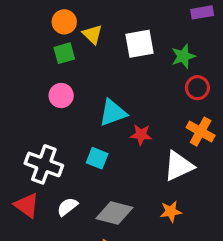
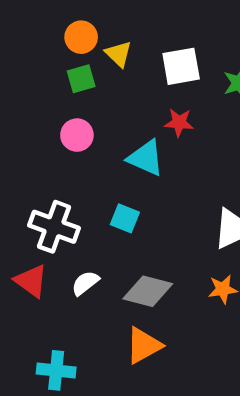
cyan triangle: (113, 113) -> (146, 158), turned 44
red star: (141, 135) -> (179, 123), moved

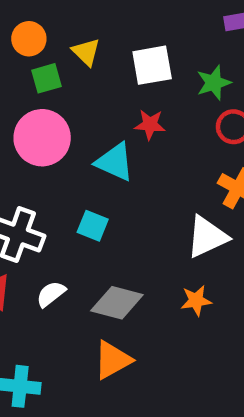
orange circle: (81, 37) -> (29, 39), moved
pink circle: (77, 135) -> (42, 138), size x1.6

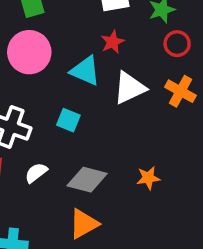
red star: (150, 125) -> (113, 42), turned -30
white triangle: (207, 237) -> (130, 88), moved

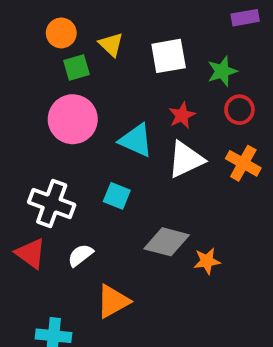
red star: (113, 42) -> (182, 115), moved
gray diamond: (87, 180) -> (167, 242), moved
orange triangle: (84, 224) -> (113, 301), moved

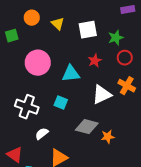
green square: (77, 67) -> (12, 36), moved
cyan triangle: (136, 140) -> (71, 74), turned -30
white triangle: (186, 159) -> (102, 95), moved
red triangle: (31, 253) -> (15, 155), moved

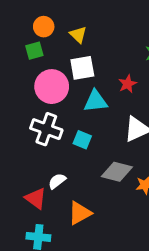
white square: (88, 30) -> (82, 68), moved
green square: (12, 36) -> (34, 51), moved
white cross: (27, 107) -> (46, 129), moved
red triangle: (15, 155) -> (36, 198), moved

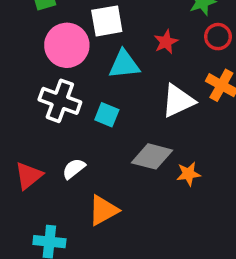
red triangle: (36, 198) -> (29, 176), moved, turned 45

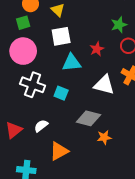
pink circle: (67, 45) -> (23, 51), moved
white triangle: (178, 101) -> (104, 85), turned 40
orange star: (188, 174) -> (104, 137), moved

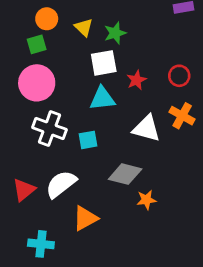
green star: (119, 25) -> (115, 33), moved
white square: (61, 36) -> (104, 63), moved
cyan square: (61, 93) -> (88, 140), turned -32
white semicircle: (41, 126) -> (61, 184), size x1.6

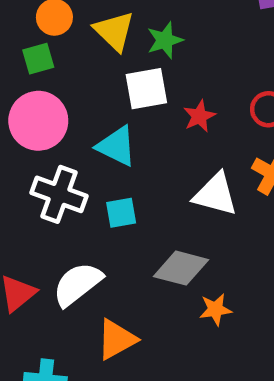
yellow triangle: (84, 27) -> (114, 31), size x1.4
cyan triangle: (102, 99) -> (117, 146), moved, turned 32

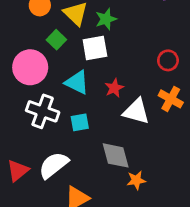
green square: (38, 59) -> (56, 40), moved, turned -30
red star: (199, 116) -> (114, 88), moved
gray diamond: (181, 268) -> (116, 155), turned 60

